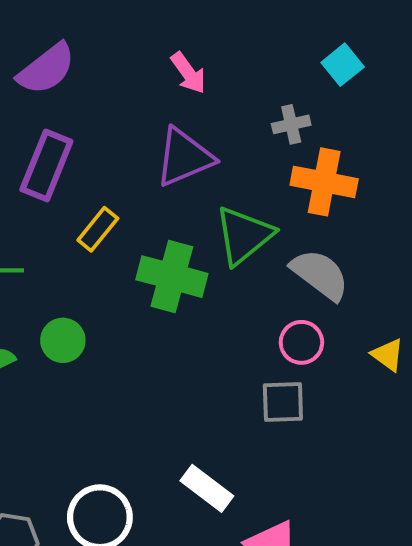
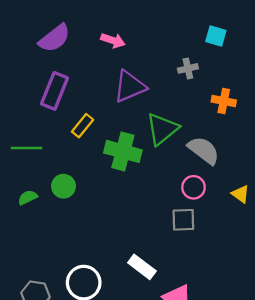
cyan square: (343, 65) -> (216, 36), turned -35
pink arrow: (188, 73) -> (113, 40), moved, turned -35
orange cross: (324, 182) -> (224, 101), moved, size x0.7

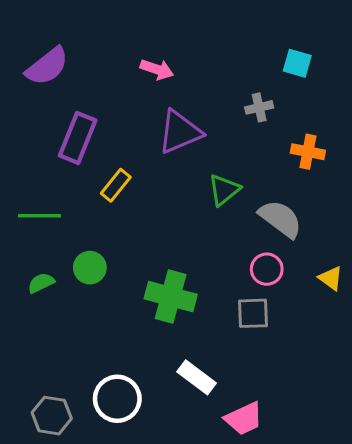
purple semicircle: (55, 38) -> (47, 66), moved
green triangle: (162, 129) -> (224, 190), size x0.7
green cross: (123, 151) -> (171, 297), moved

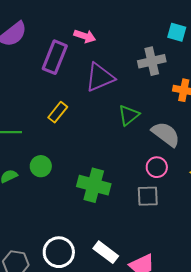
gray cross: (259, 107) -> (152, 61), size x1.5
purple rectangle: (78, 138) -> (55, 57), moved
white rectangle: (197, 377) -> (106, 252), moved

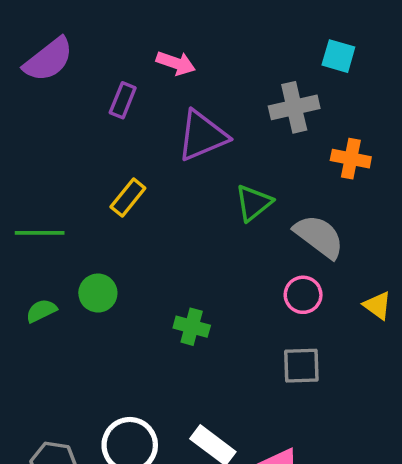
purple rectangle: (55, 57) -> (123, 100), size x0.6
green cross: (94, 185) -> (192, 327), size x0.6
gray square: (148, 196) -> (301, 366), moved

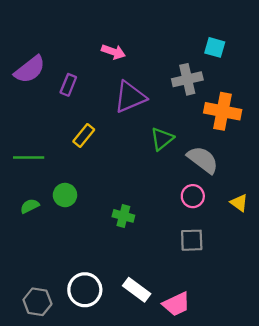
purple semicircle: (48, 60) -> (30, 69), moved
purple rectangle: (123, 100) -> (68, 85), moved
orange cross: (351, 159) -> (223, 111), size x1.5

